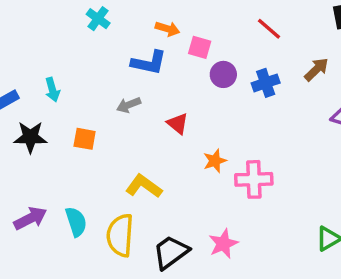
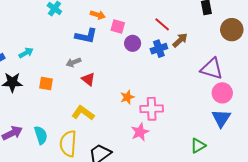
red line: (269, 29) -> (162, 24), moved
brown arrow: (316, 69) -> (180, 40), moved
cyan arrow: (52, 90) -> (26, 53), turned -104
red triangle: (178, 124) -> (88, 79), moved
pink star: (223, 244) -> (140, 132), moved

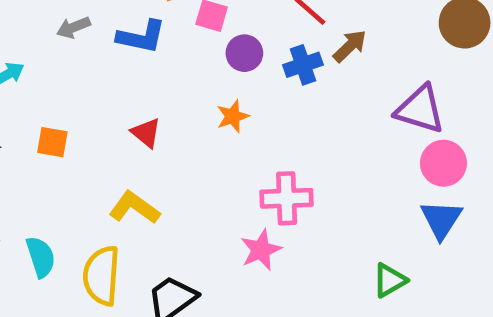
gray arrow: (73, 62) -> (73, 27), moved
orange star: (127, 97) -> (233, 116), moved

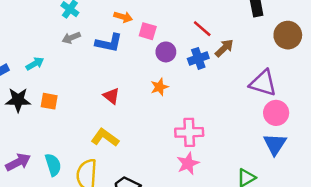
orange square: (52, 142) -> (49, 101), moved
pink star: (261, 250) -> (188, 163), moved

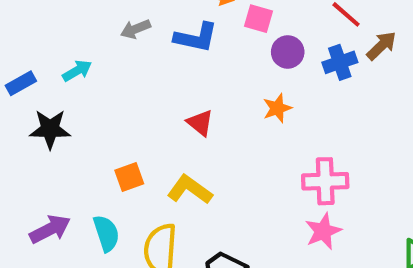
orange square: (49, 101) -> (129, 177), moved, turned -30

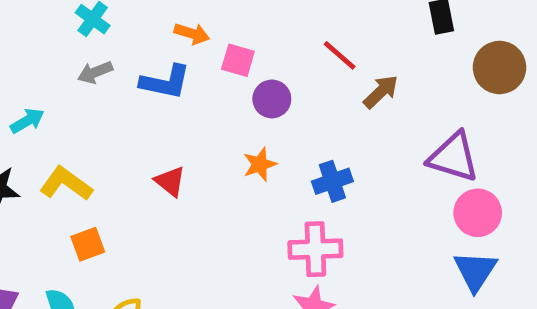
blue cross: (340, 62) -> (332, 181), moved
yellow L-shape: (190, 190) -> (66, 184), moved

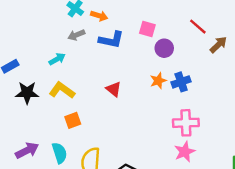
orange arrow: (192, 34) -> (99, 16), moved
cyan arrow: (27, 121) -> (57, 59), moved
blue cross: (332, 181) -> (181, 82), moved

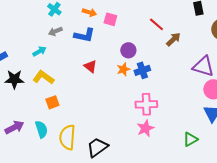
orange arrow: (99, 16) -> (89, 12), moved
pink square: (147, 29) -> (110, 19), moved
purple circle: (164, 48) -> (128, 50), moved
red triangle: (114, 89) -> (90, 66), moved

